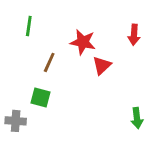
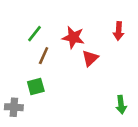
green line: (29, 26) -> (35, 34), moved, turned 30
green square: (40, 98) -> (36, 87), turned -30

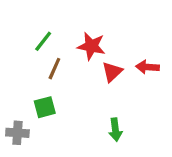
red arrow: (119, 31) -> (148, 67), moved, turned 90
green arrow: (121, 105) -> (115, 130), moved

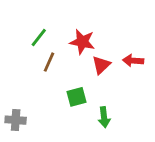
green square: (45, 107) -> (77, 97), moved

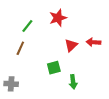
red star: (82, 42) -> (58, 18), moved, turned -30
brown line: (49, 62) -> (20, 48), moved

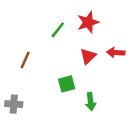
red star: (58, 18) -> (88, 22), moved
green line: (27, 26) -> (58, 30), moved

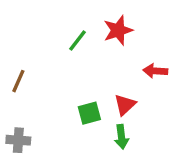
red triangle: (88, 56) -> (125, 105), moved
brown line: (25, 60) -> (18, 81), moved

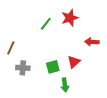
green arrow: (121, 137) -> (65, 85), moved
gray cross: (18, 140) -> (23, 68), moved

